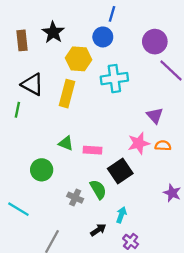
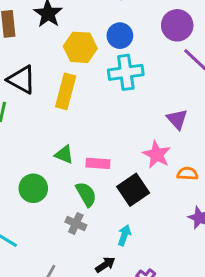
blue circle: (103, 37) -> (120, 36), moved
pink star: (139, 143) -> (157, 155), turned -30
orange semicircle: (163, 146) -> (187, 174), moved
green semicircle: (98, 189) -> (86, 194), moved
cyan arrow: (121, 215) -> (124, 235), moved

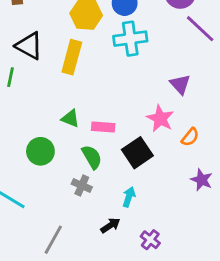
orange semicircle: (187, 174) -> (190, 137), turned 126

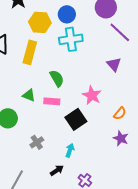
purple triangle: (180, 84) -> (114, 64), moved
orange semicircle: (190, 137) -> (120, 113), moved
green semicircle: (92, 157) -> (57, 78), moved
gray cross: (82, 186) -> (37, 142), turned 32

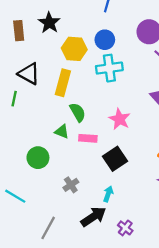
green semicircle: (57, 78) -> (78, 112), moved
pink star: (92, 95) -> (120, 119), moved
black arrow: (57, 170) -> (93, 217), size x1.6

